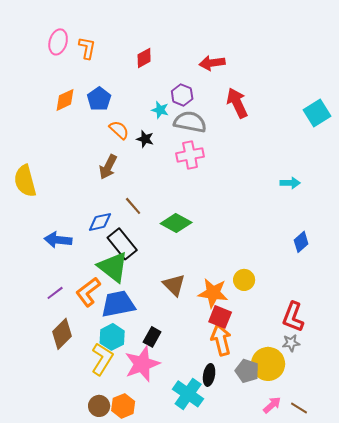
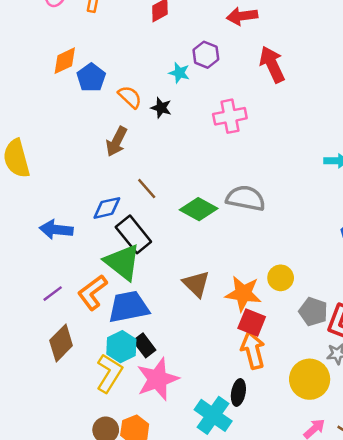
blue pentagon: (99, 99) -> (91, 78), moved
gray semicircle: (190, 122) -> (246, 198), moved
pink cross: (190, 155) -> (230, 116), moved
black rectangle: (152, 337) -> (144, 345), moved, turned -66
gray pentagon: (247, 371) -> (313, 312), moved

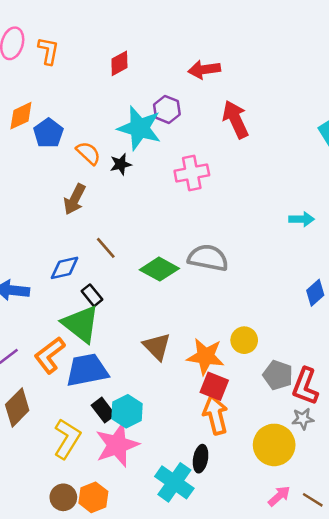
cyan star: (179, 73) -> (139, 128), size x2.0
black star: (161, 108) -> (121, 164), turned -30
black rectangle: (133, 234) -> (92, 295), size x0.6
cyan hexagon: (121, 347) -> (127, 411), moved

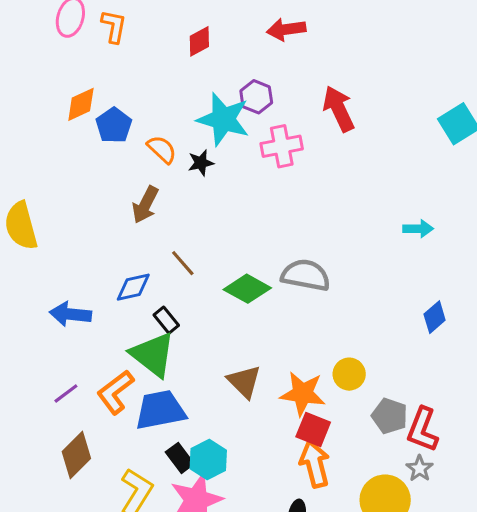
red arrow: (204, 70) -> (286, 29), moved
pink cross: (192, 173) -> (282, 146), moved
gray star: (303, 419) -> (420, 468), turned -30

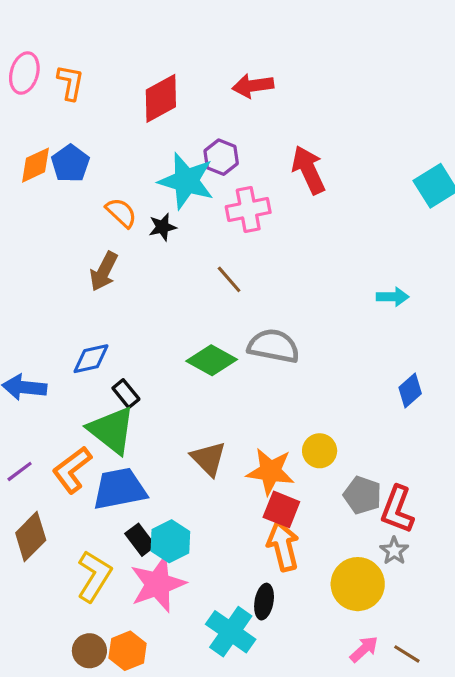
red diamond: (199, 41) -> (161, 98), size x1.5
blue pentagon: (114, 125) -> (70, 163), moved
brown line: (183, 263) -> (229, 279), moved

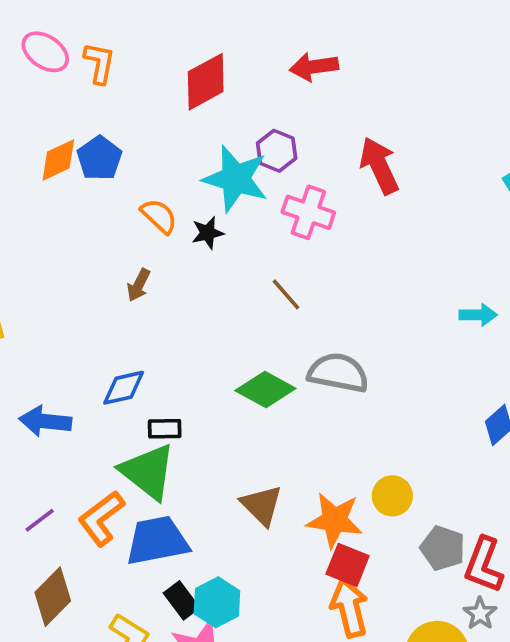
pink ellipse: (24, 73) -> (45, 52), turned -72
pink cross: (248, 210) -> (308, 212), turned 30
brown arrow: (104, 271) -> (139, 285), size x0.7
black rectangle: (126, 394) -> (165, 429), turned -52

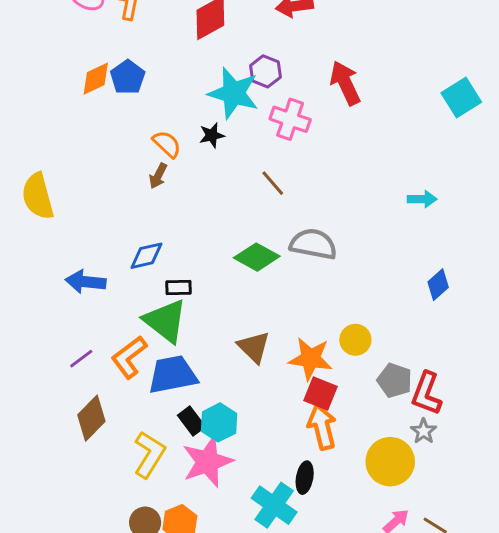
orange semicircle: (159, 216) -> (167, 144), moved

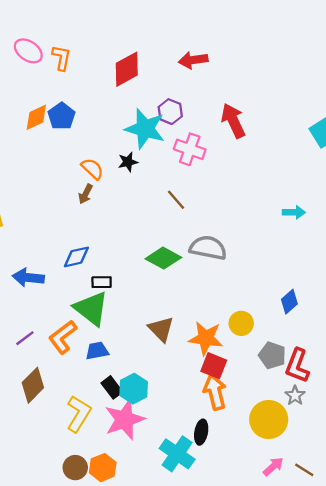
blue diamond: (438, 285) -> (289, 302), moved
blue trapezoid: (173, 375) -> (97, 351), size x0.6

